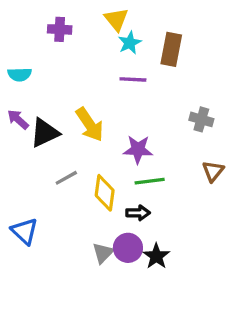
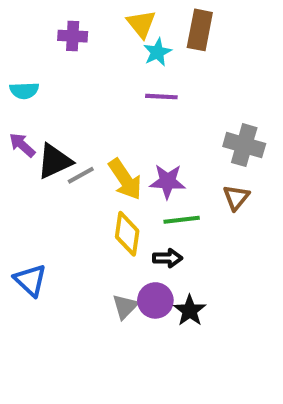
brown rectangle: (171, 49) -> (200, 30), moved
gray cross: (201, 119) -> (244, 145), size x1.4
yellow arrow: (90, 124) -> (125, 179), moved
brown triangle: (213, 171) -> (236, 198), moved
gray line: (66, 178) -> (81, 175), moved

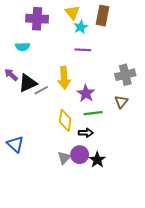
purple cross: (73, 36) -> (37, 19), size x1.5
cyan semicircle: (24, 91) -> (23, 47), moved
gray cross: (244, 145) -> (125, 75), turned -30
yellow arrow: (125, 179) -> (64, 78), moved, turned 30
purple star: (167, 181) -> (86, 93), turned 30

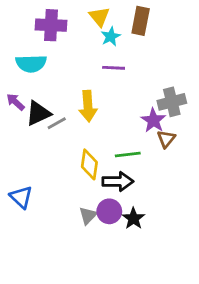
cyan semicircle: (23, 47) -> (31, 64), size x1.5
purple star: (86, 93) -> (153, 120), moved
black arrow: (86, 133) -> (118, 181), size x1.5

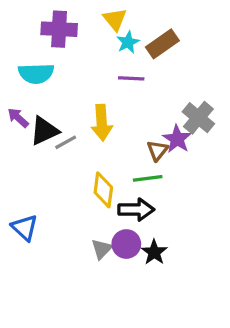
brown rectangle: (141, 21) -> (162, 44), moved, turned 44
gray cross: (172, 102) -> (198, 118), turned -36
brown triangle: (166, 139) -> (157, 151), moved

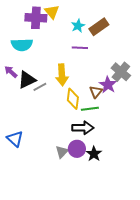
yellow triangle: (115, 19) -> (52, 12), moved
yellow diamond: (103, 190) -> (73, 99), moved

